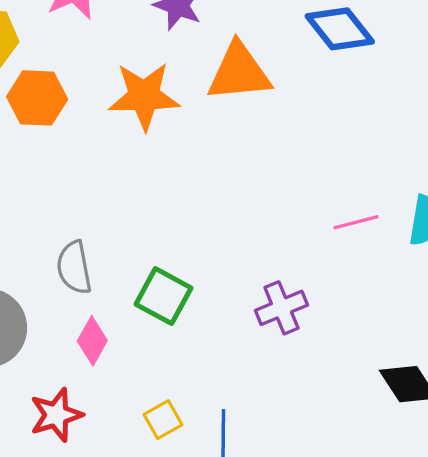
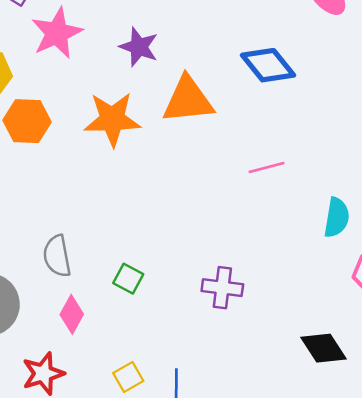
pink line: (356, 222) -> (267, 167), moved
green square: (163, 296) -> (128, 279), size x0.7
purple cross: (281, 308) -> (222, 288), turned 30

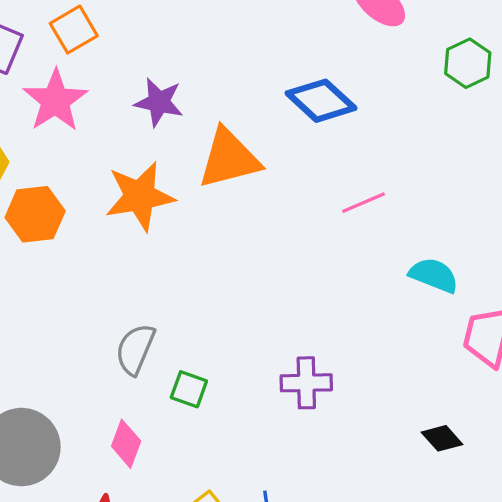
pink line: (267, 167) -> (363, 203), moved
cyan semicircle: (337, 217) -> (434, 275), turned -69
gray semicircle: (57, 256) -> (135, 349), moved, turned 42
black diamond: (324, 348) -> (442, 438), size x0.7

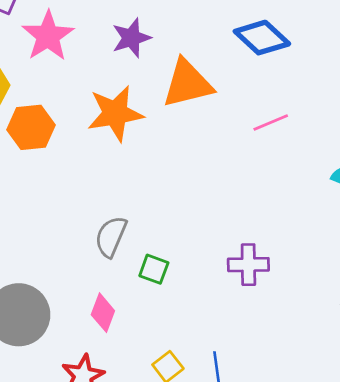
purple star: (159, 102) -> (131, 38), turned -30
pink line: (363, 203) -> (271, 122), moved

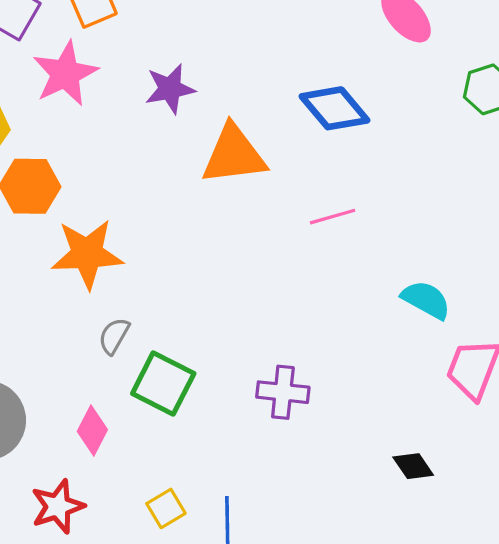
orange star: (115, 113) -> (87, 254), moved
gray semicircle: (111, 237) -> (114, 336), size x0.7
green square: (154, 269) -> (163, 383), size x1.6

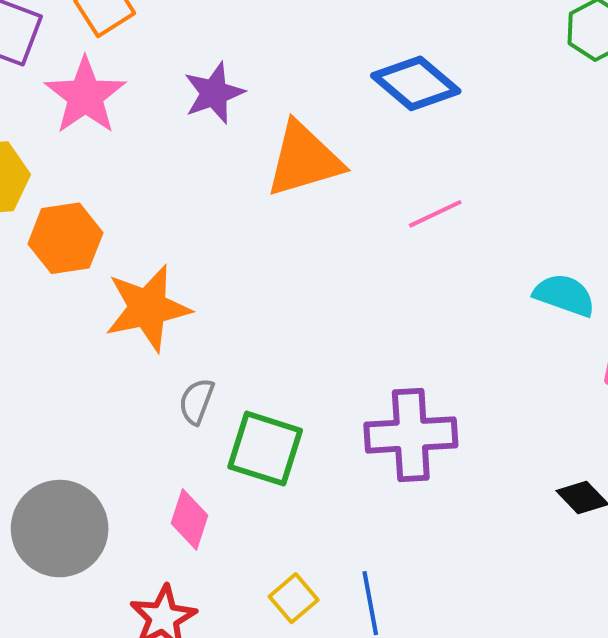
purple cross: (283, 392) -> (411, 435), size x1.4

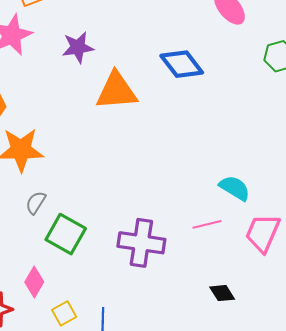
pink line: (435, 214) -> (207, 224), moved
pink diamond: (190, 519) -> (34, 282), moved

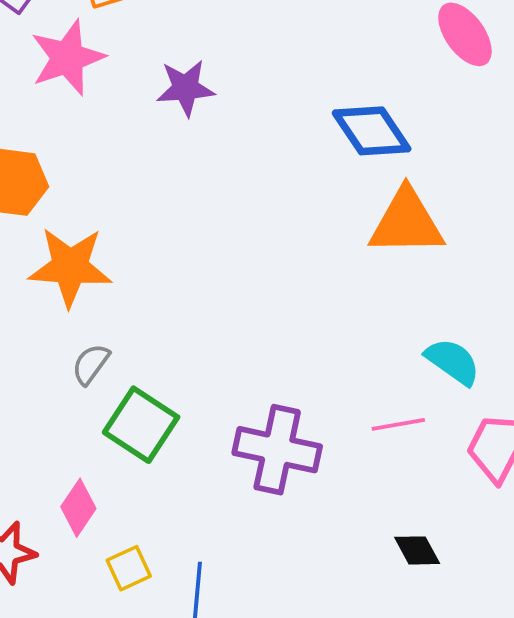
orange triangle: (117, 91) -> (406, 222), moved

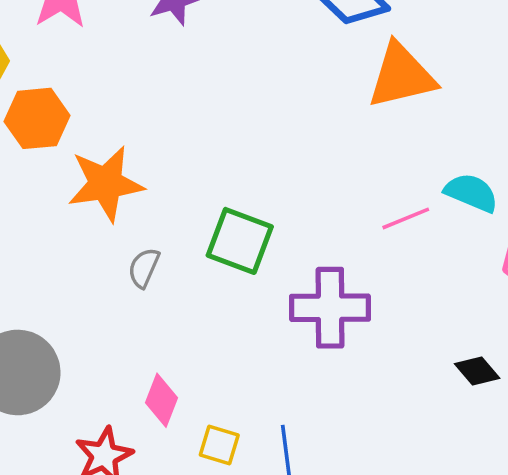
pink line: (398, 424) -> (406, 218), moved
green square: (141, 425) -> (240, 241), moved
yellow square: (129, 568) -> (219, 445), turned -36

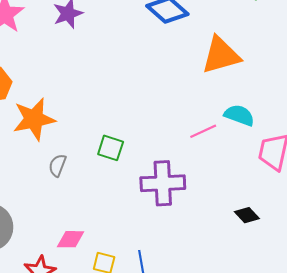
orange triangle: (401, 76) -> (221, 55), moved
green square: (240, 241) -> (111, 148), size x0.7
pink diamond: (162, 400) -> (71, 239), turned 72

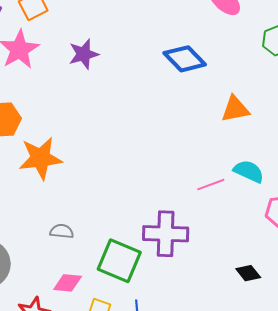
orange triangle: (221, 55) -> (235, 109), size x0.7
green square: (111, 148) -> (119, 261), moved, size x1.6
gray semicircle: (57, 165) -> (62, 231), moved, turned 70

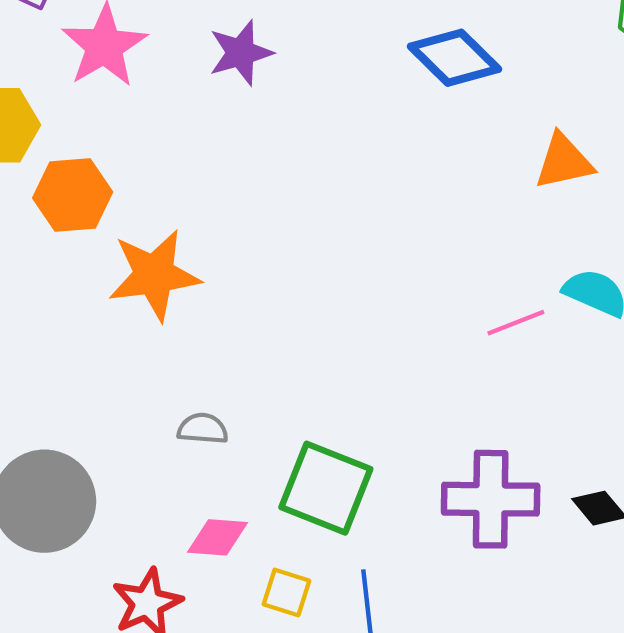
purple cross: (166, 234) -> (491, 499), moved

